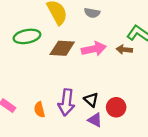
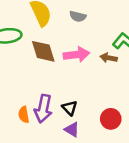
brown diamond: (62, 48) -> (43, 51), turned 65
red circle: (116, 107) -> (111, 119), moved
orange semicircle: (39, 110) -> (24, 115), moved

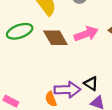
purple arrow: (43, 109) -> (67, 90), turned -90

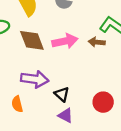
purple arrow: (67, 90) -> (35, 79), moved

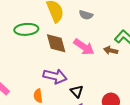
pink arrow: (65, 41) -> (84, 47), turned 40

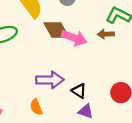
brown diamond: (56, 43) -> (56, 30), moved

